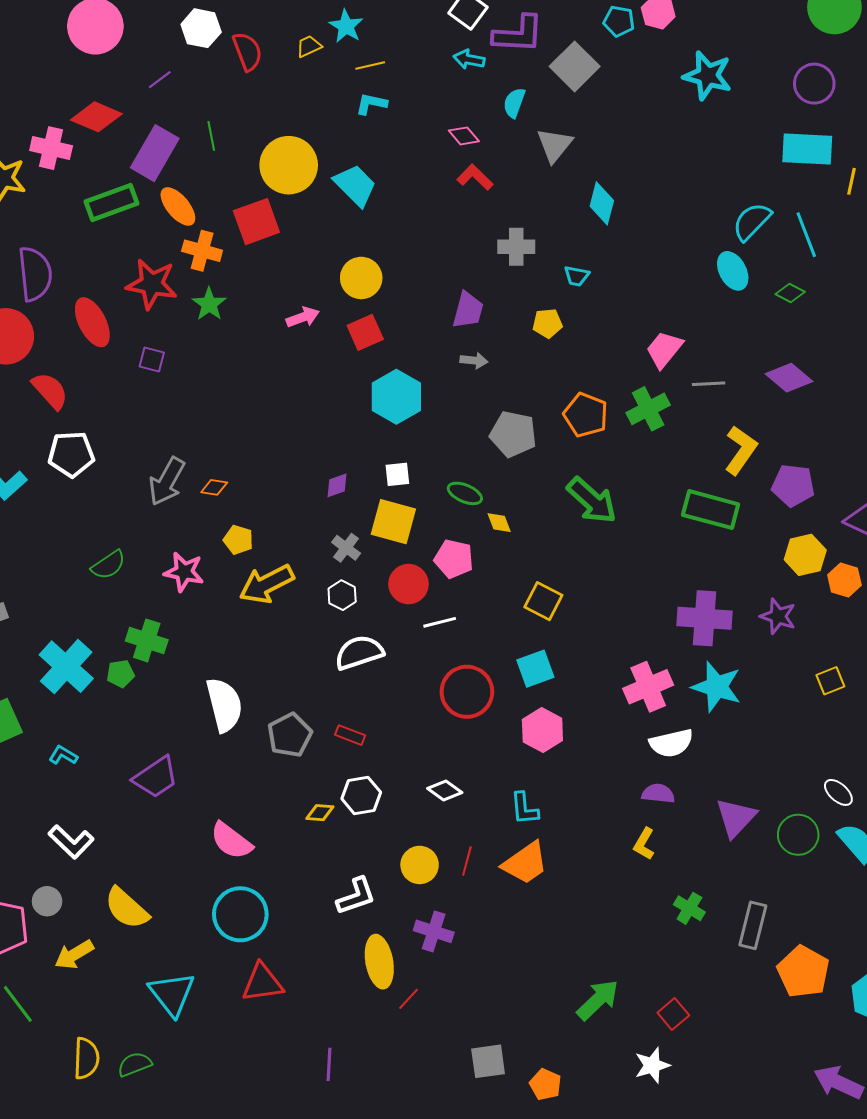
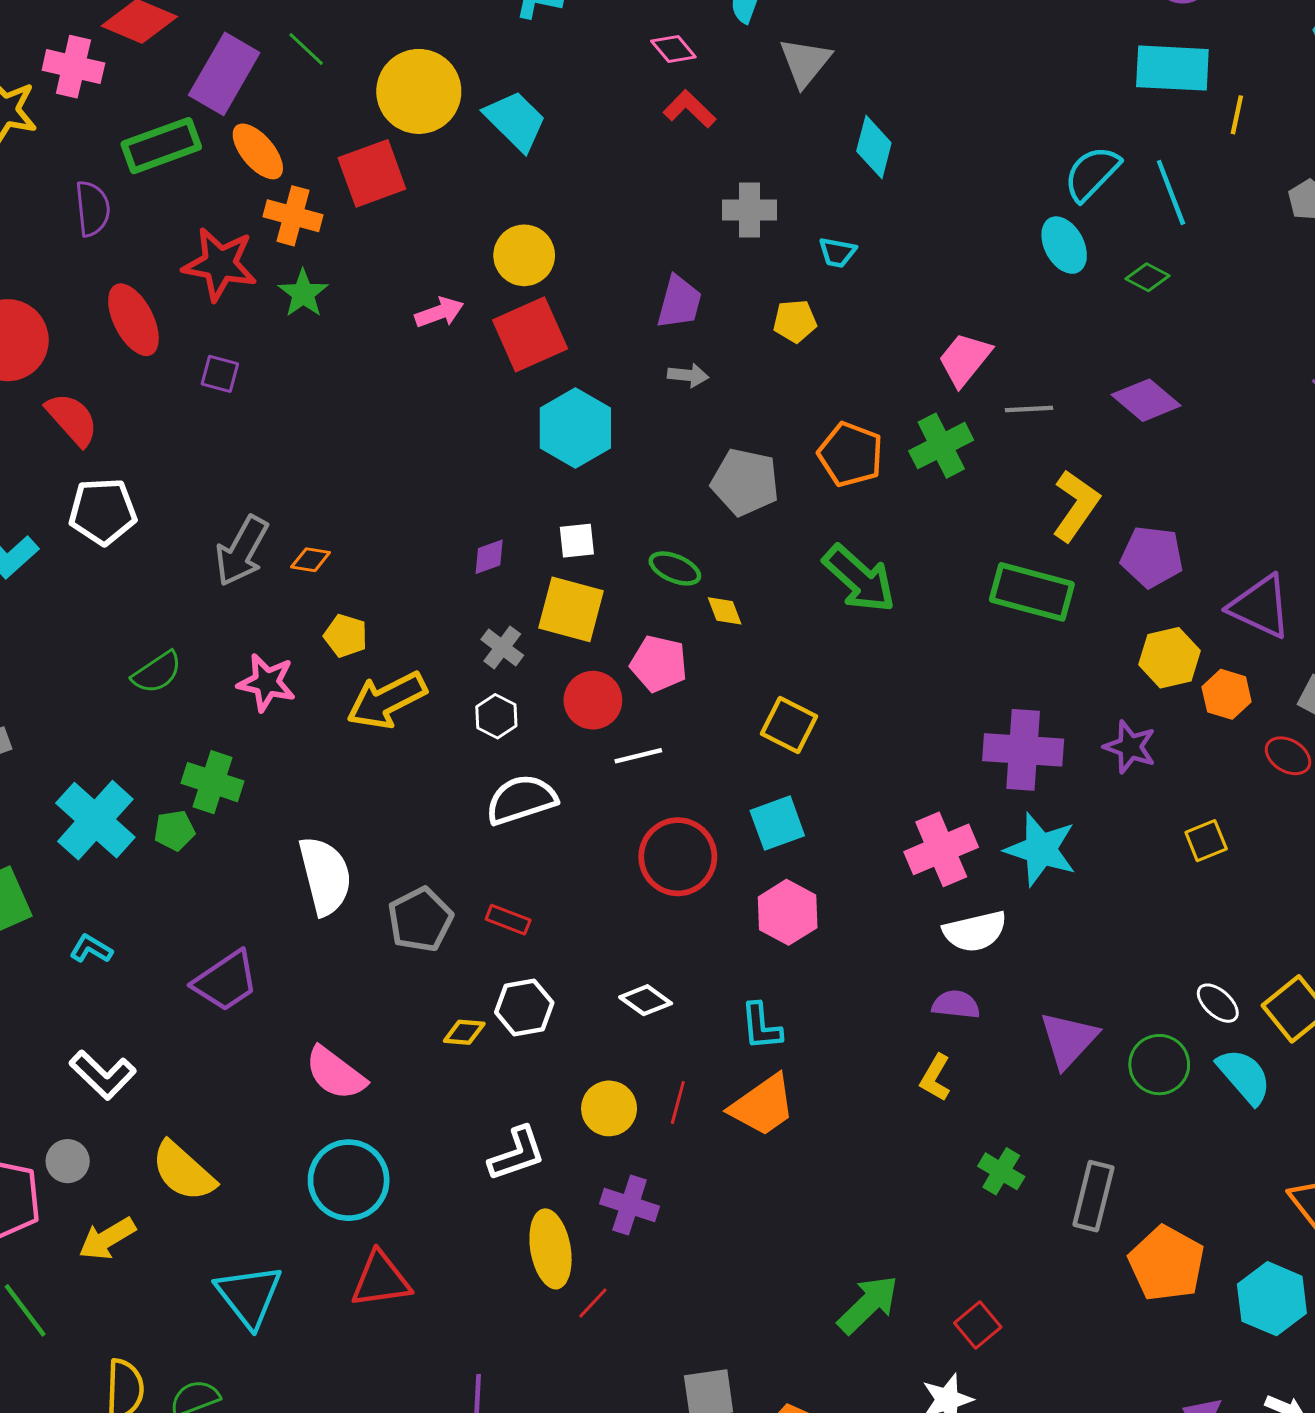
green line: (211, 136) -> (306, 49), turned -36
purple semicircle: (35, 274) -> (92, 208), moved, size x0.7
red square: (365, 332) -> (530, 334), size x1.4

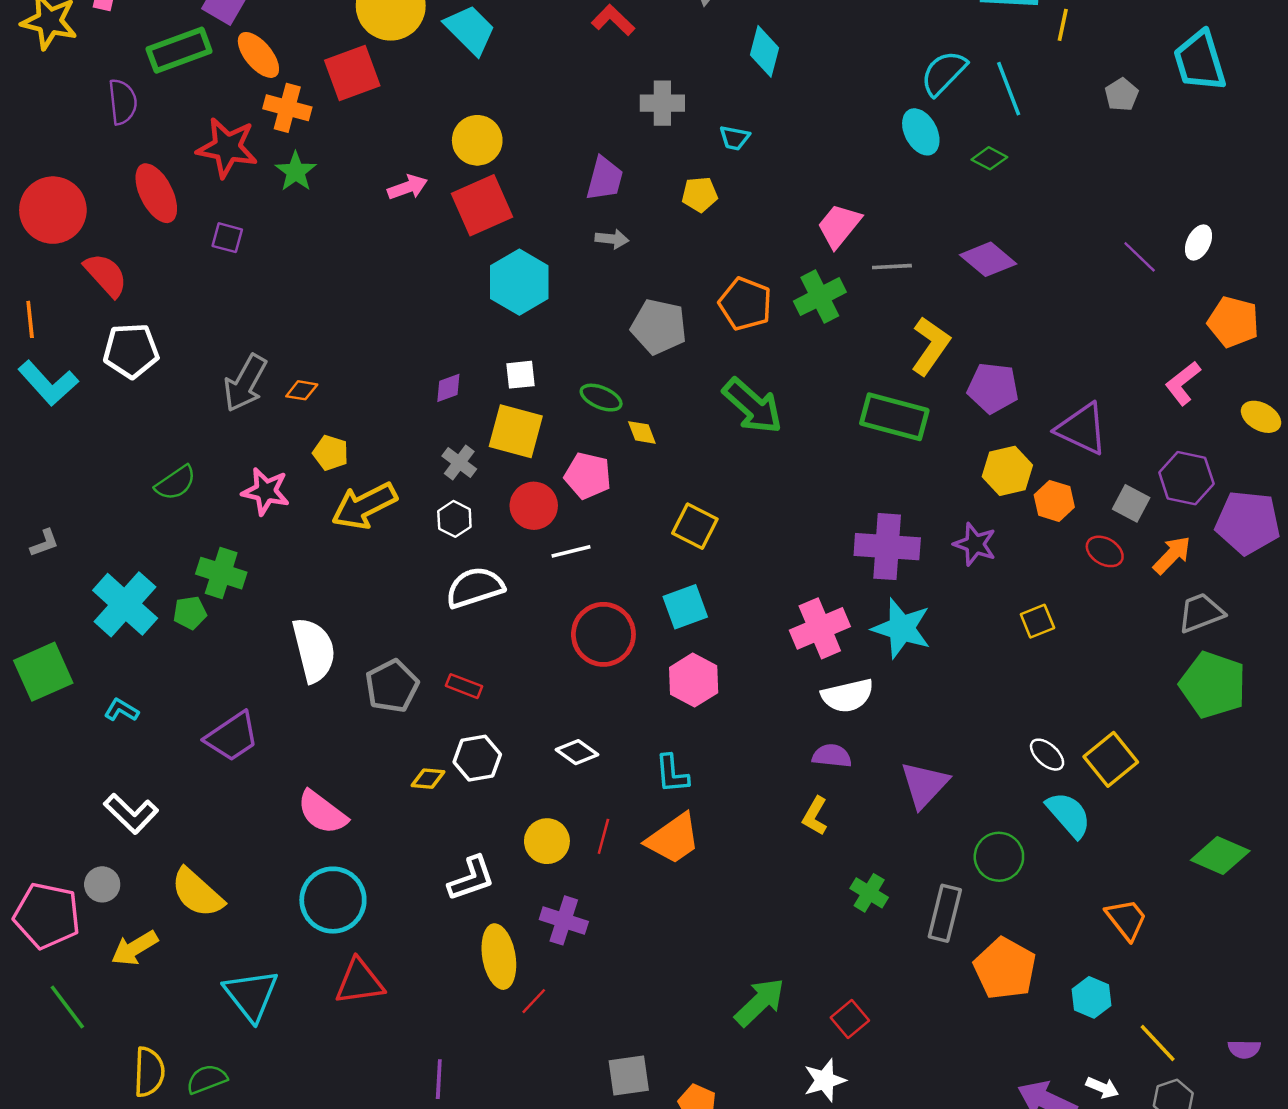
green circle: (1159, 1065) -> (999, 857), moved
cyan hexagon: (1272, 1299) -> (1092, 997), size x0.7

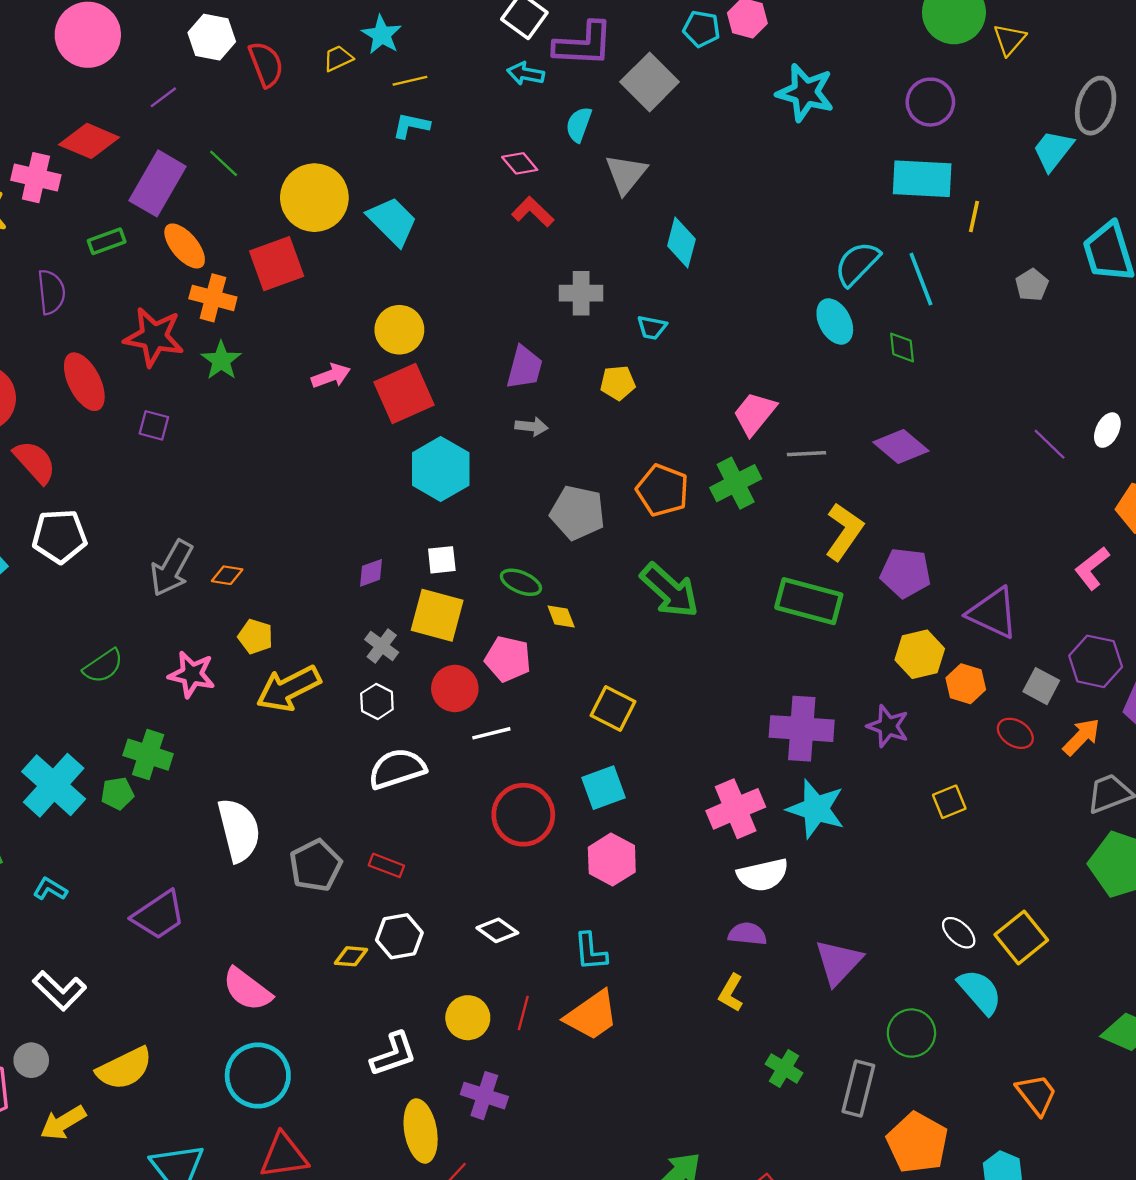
green rectangle: (179, 50) -> (107, 241), size x0.6
green diamond: (989, 158) -> (902, 347), turned 56
yellow semicircle: (197, 893) -> (124, 1068), turned -68

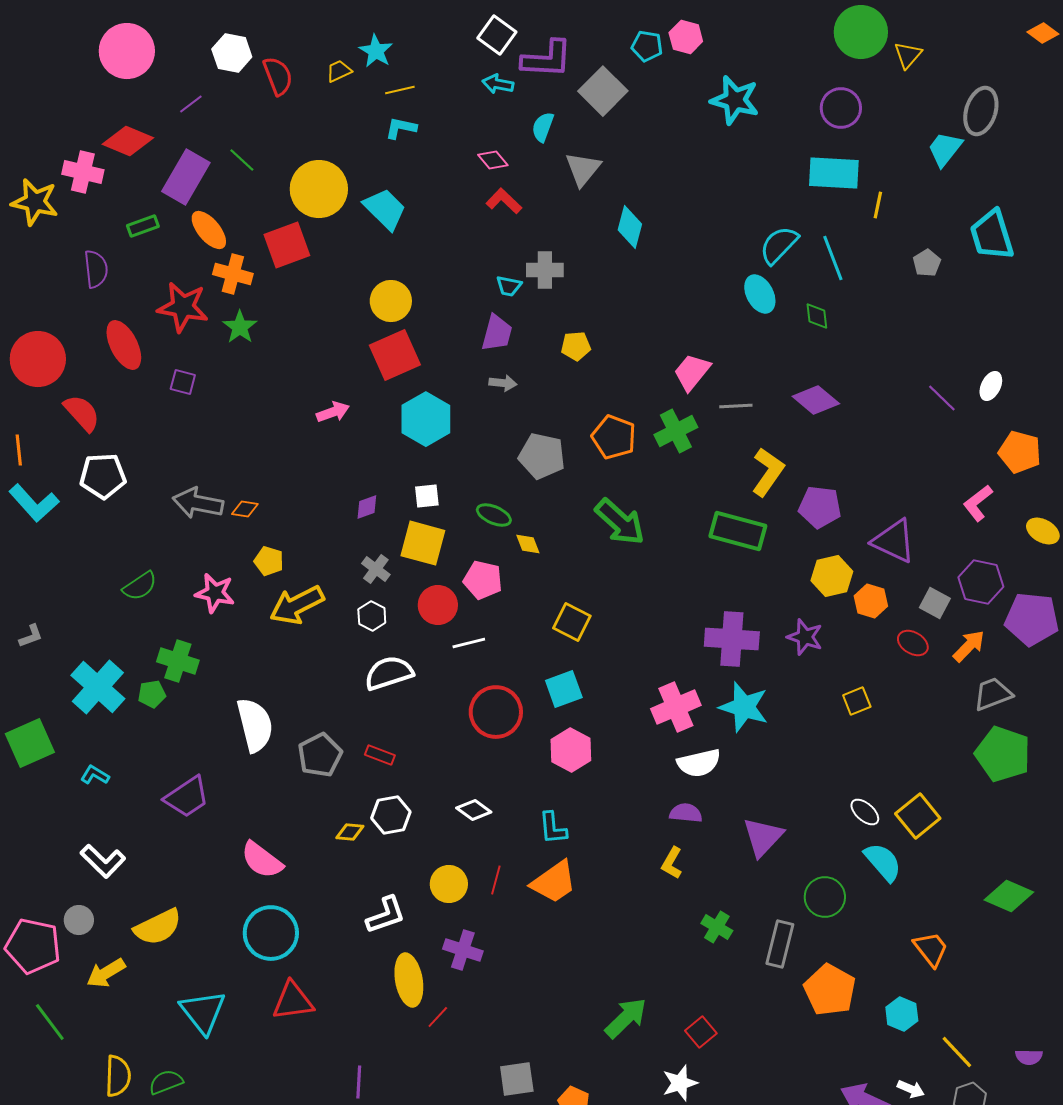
cyan trapezoid: (652, 327) -> (509, 286), moved
pink arrow: (331, 376) -> (333, 412), moved
gray arrow: (172, 568) -> (198, 503), turned 72

